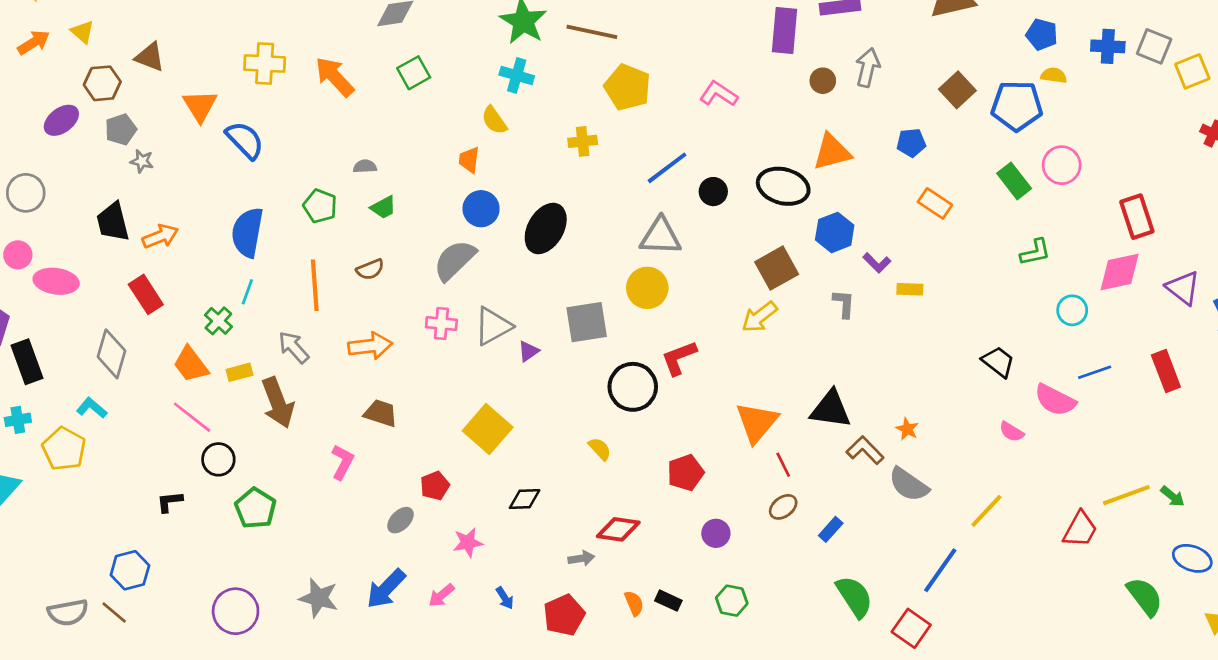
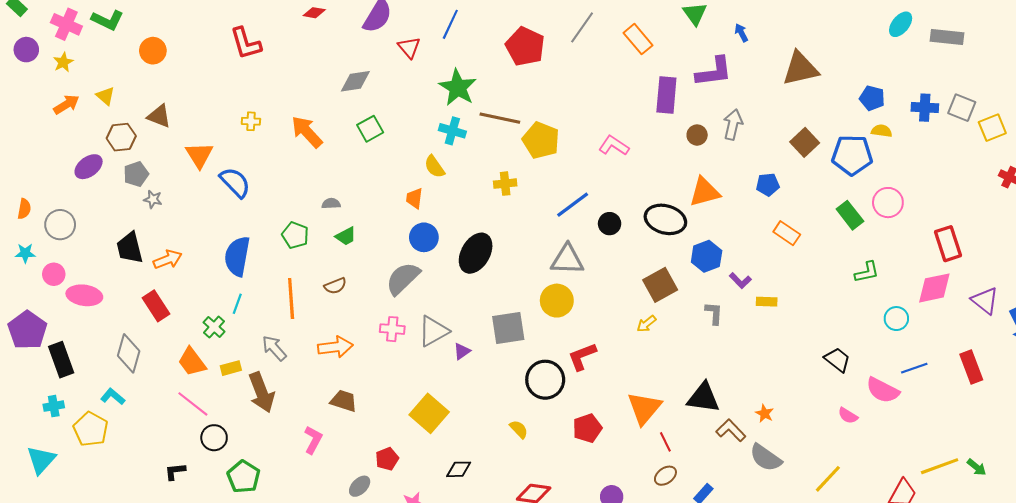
brown line: (592, 32) -> (500, 118), moved
yellow cross: (265, 64) -> (251, 121), size x0.6
yellow arrow: (759, 317) -> (646, 324), size x0.7
red pentagon: (686, 473) -> (587, 428), moved

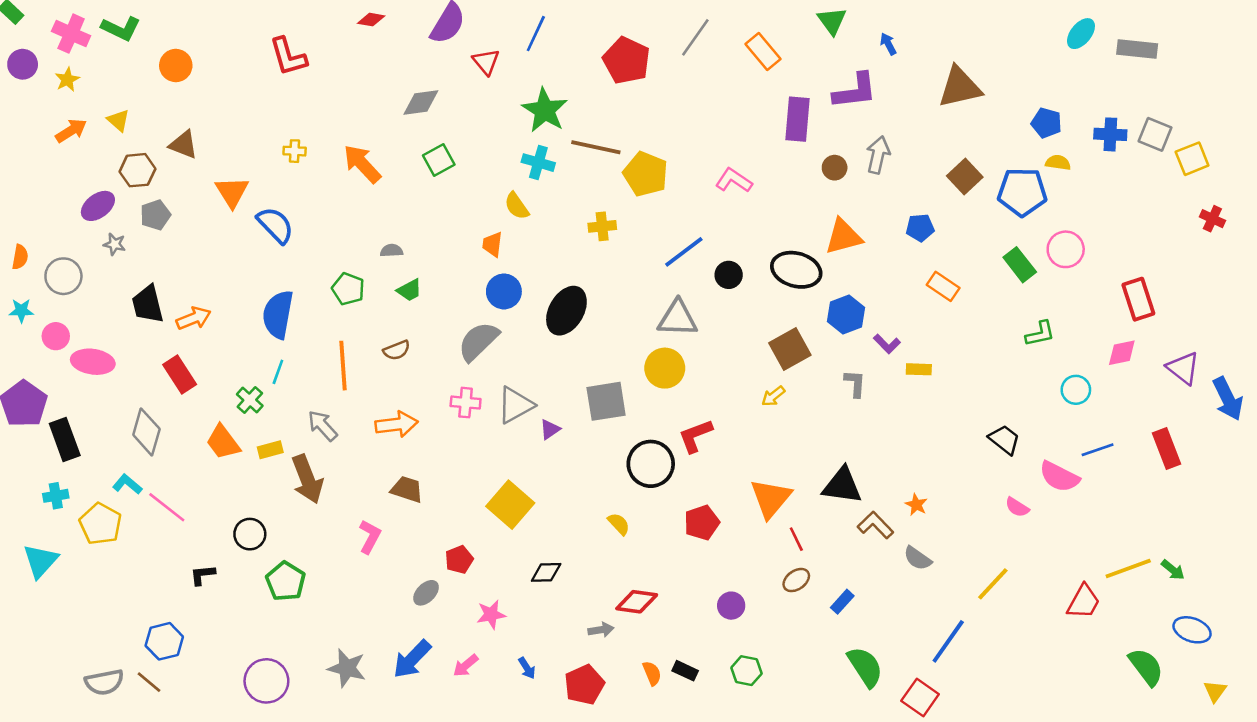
gray star: (153, 199) -> (115, 244), moved
pink diamond: (934, 288) -> (1122, 353), size x0.7
pink line: (193, 404) -> (167, 507), moved
gray semicircle: (766, 458) -> (918, 558), size x0.7

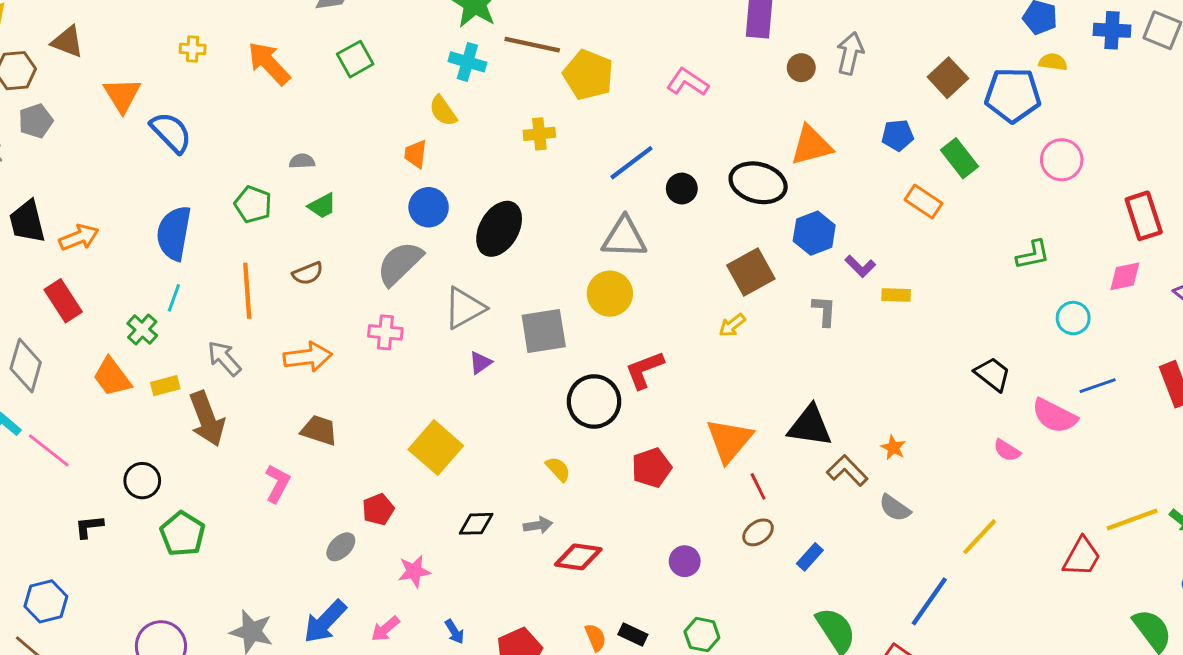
green rectangle: (1020, 265) -> (959, 158), moved
gray triangle: (515, 405) -> (465, 308), moved
gray arrow: (601, 630) -> (538, 525), moved

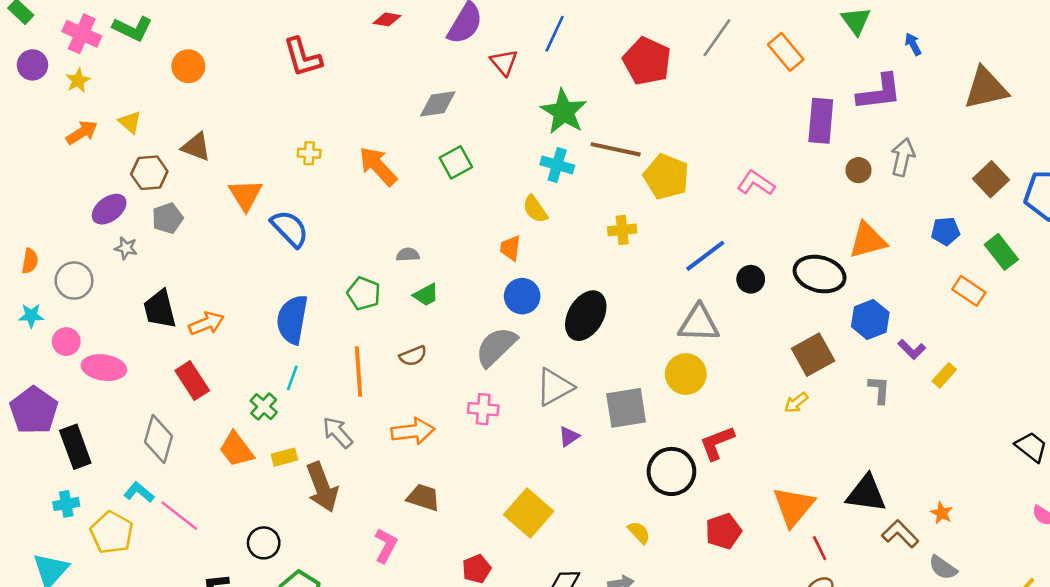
yellow rectangle: (896, 295) -> (944, 375), turned -50

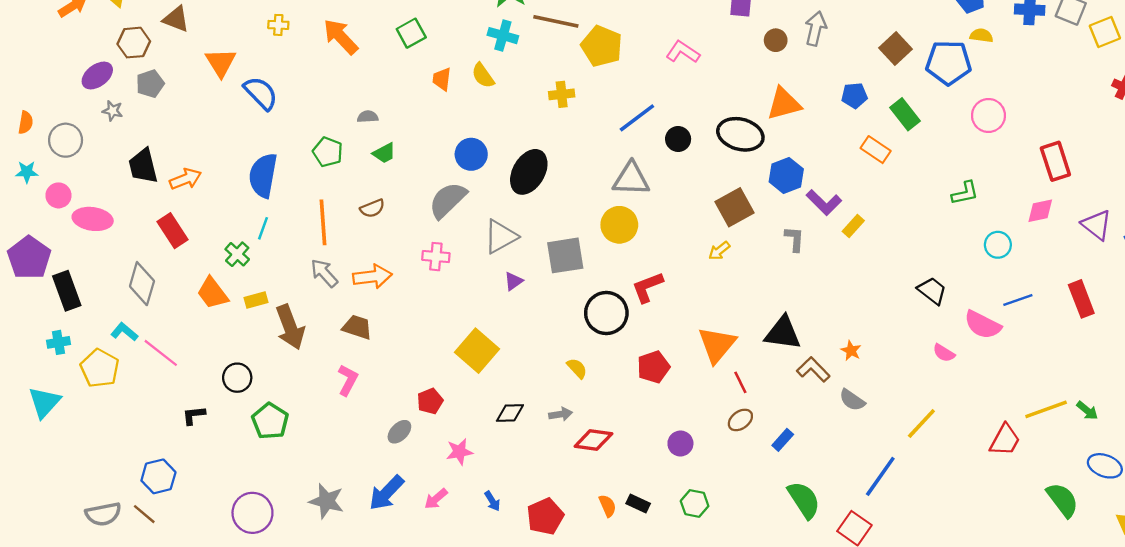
orange trapezoid: (510, 248) -> (442, 79), moved
purple L-shape: (912, 349) -> (824, 202), size x1.4
gray arrow: (338, 432) -> (324, 273), moved
brown trapezoid: (423, 497) -> (357, 327), moved

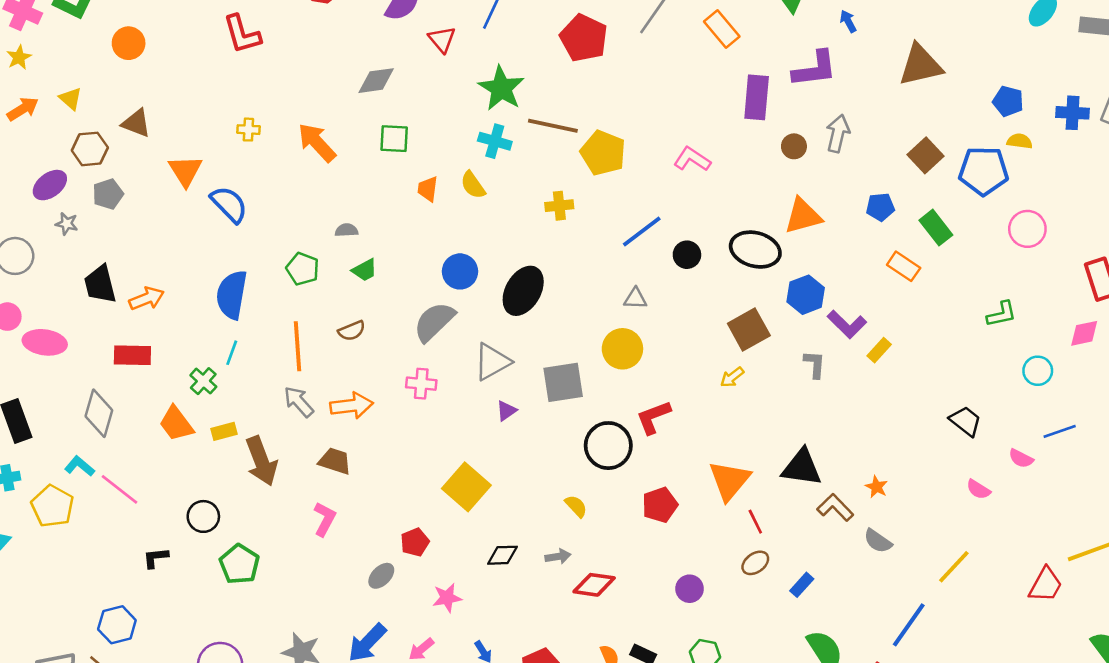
green square: (411, 33) -> (394, 139), turned 32
gray triangle: (631, 179) -> (635, 299), size x0.6
red rectangle: (173, 231) -> (132, 355), turned -56
pink semicircle: (983, 325) -> (1021, 458), size x0.6

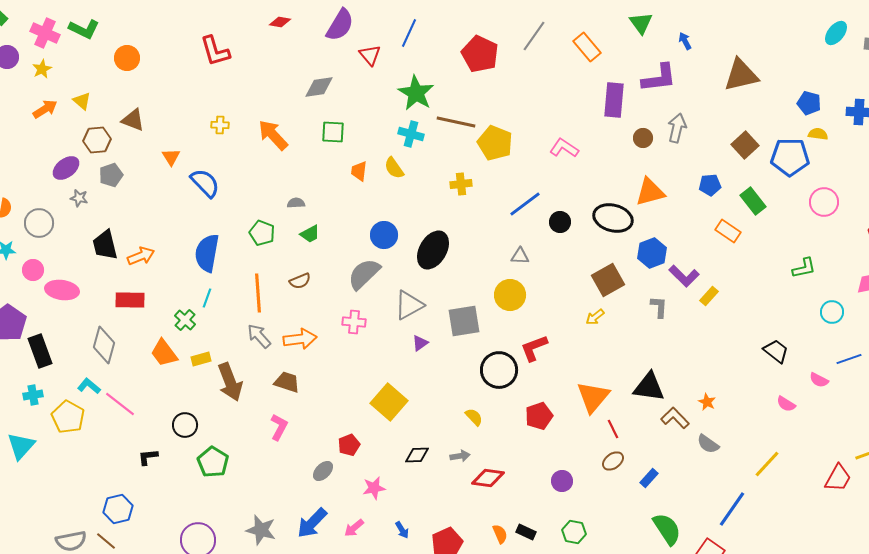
orange triangle: (185, 171) -> (171, 157), size x0.7

